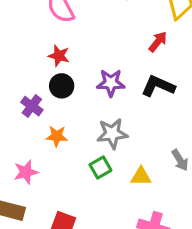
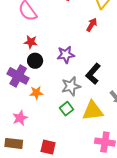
black L-shape: (158, 86) -> (93, 74), moved, turned -65
purple cross: (32, 106) -> (18, 76), size x1.5
yellow triangle: (141, 177) -> (93, 111), size x1.6

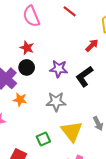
black L-shape: (93, 74) -> (84, 76), moved
green square: (66, 109) -> (43, 139), moved
yellow triangle: (93, 111) -> (72, 131), turned 45

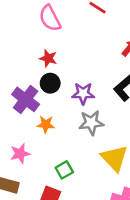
purple star: (59, 69) -> (83, 94), moved
green square: (43, 139) -> (64, 170), moved

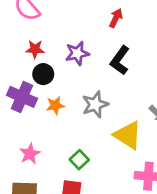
purple star: (83, 94) -> (77, 53), moved
orange star: (46, 124) -> (55, 105), moved

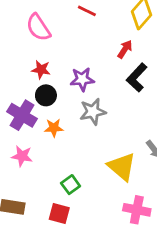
black L-shape: (120, 60) -> (137, 78), moved
gray star: (95, 104) -> (93, 112), moved
pink star: (30, 154) -> (22, 156), moved, turned 30

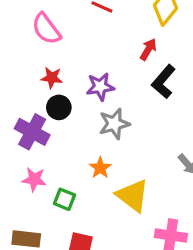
orange star: (54, 128) -> (100, 168), moved, turned -30
yellow triangle: (122, 167) -> (133, 196), moved
green square: (71, 185) -> (64, 199), moved, turned -30

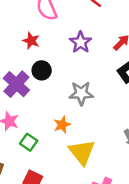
red star: (52, 78) -> (31, 41), moved
purple star: (100, 87) -> (81, 42), moved, turned 30

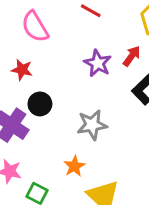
purple star: (81, 42) -> (98, 63), moved

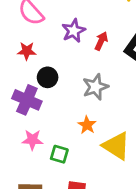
red arrow: (132, 56) -> (101, 41), moved
purple star: (98, 63) -> (74, 31), moved, turned 30

